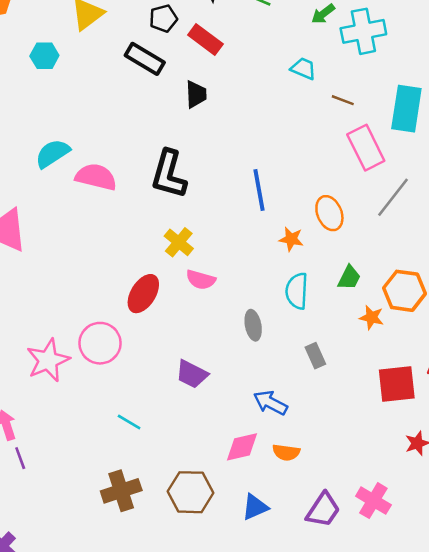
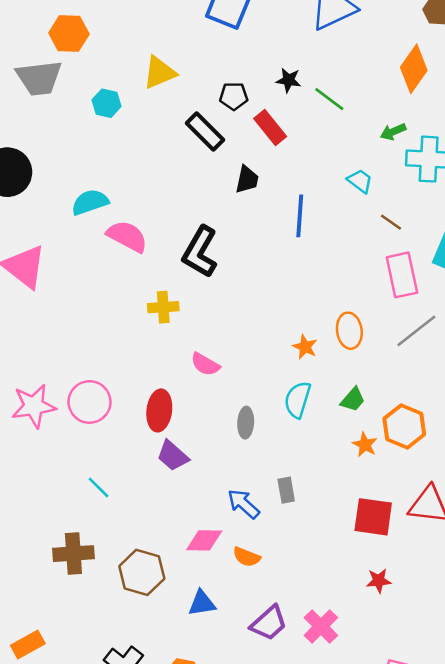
blue line: (259, 190) -> (300, 216), moved
yellow cross: (179, 242) -> (163, 307), moved, turned 32
red ellipse: (143, 294) -> (159, 410), moved, turned -39
gray rectangle: (315, 356) -> (286, 490), moved

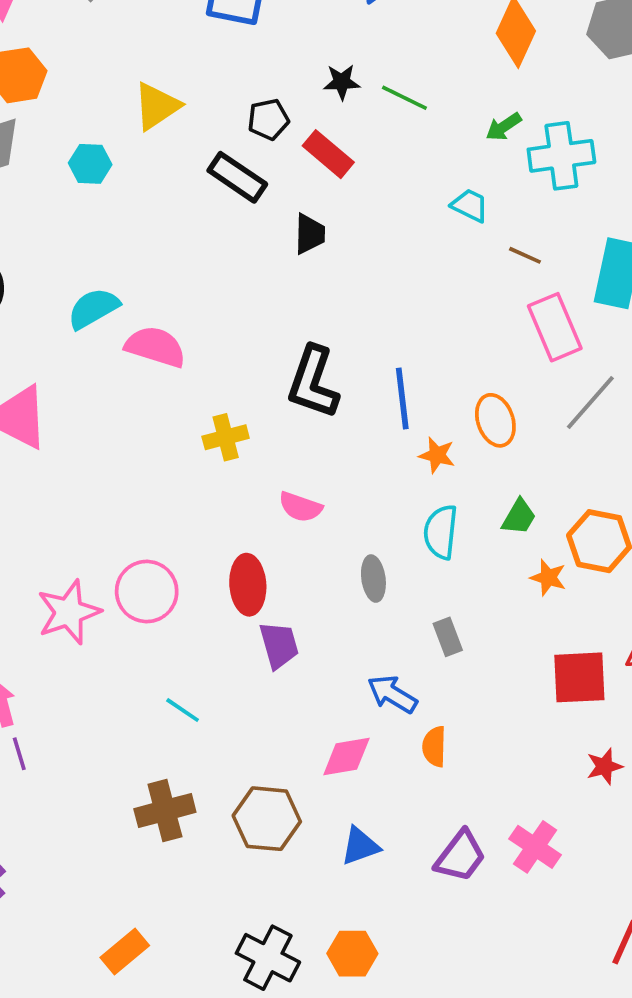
blue line: (300, 216) -> (402, 399), moved
black L-shape: (200, 252) -> (313, 382), moved
purple trapezoid: (173, 456) -> (279, 645), turned -136
gray rectangle: (286, 490) -> (448, 637), moved
orange semicircle: (247, 557) -> (434, 747), moved, turned 80

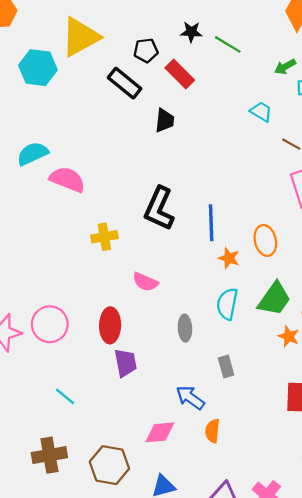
yellow triangle: (157, 106) -> (80, 37), size x1.4
cyan hexagon: (90, 164) -> (38, 68), size x1.5
green trapezoid: (519, 517) -> (274, 299), size x1.6

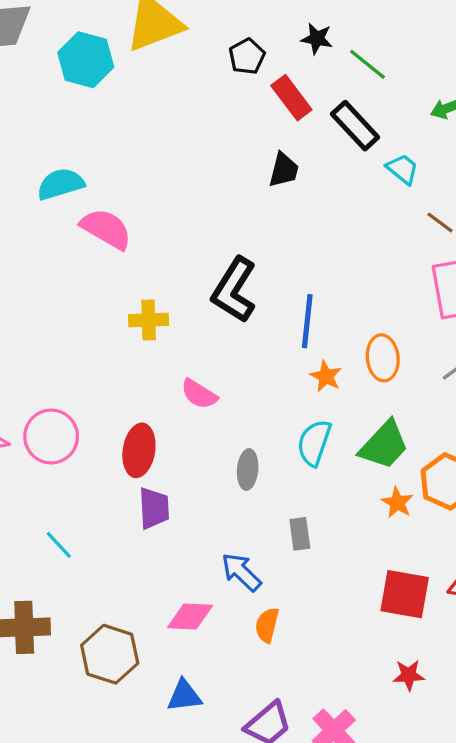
black pentagon: (146, 50) -> (247, 56), turned -30
black rectangle: (125, 83) -> (355, 126), moved
black trapezoid: (165, 120) -> (284, 170), moved

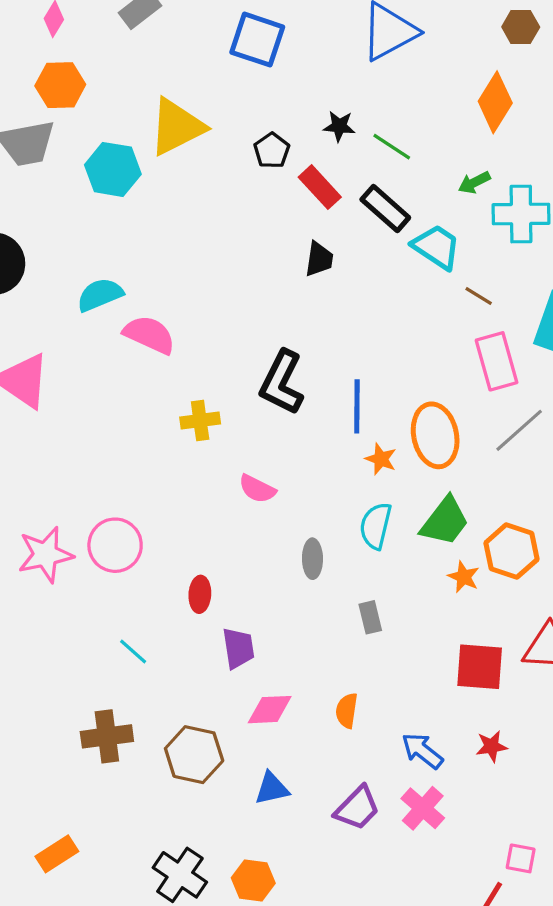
cyan trapezoid: (403, 169) -> (436, 247), size x1.5
orange ellipse: (383, 358) -> (435, 435), size x1.4
red ellipse: (139, 450) -> (200, 594), moved, size x0.7
purple trapezoid: (154, 508) -> (238, 648), moved
blue arrow: (241, 572) -> (422, 751), moved

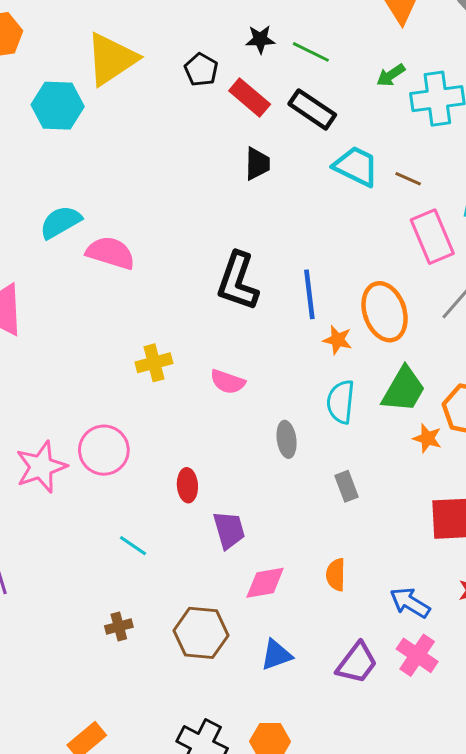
cyan trapezoid: (436, 247) -> (356, 166), moved
yellow cross: (200, 421) -> (154, 363), moved
brown cross: (107, 736) -> (119, 626), size x0.6

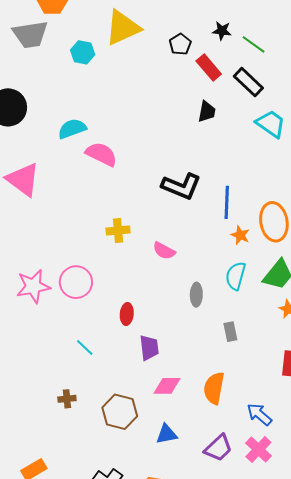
cyan hexagon: (58, 106) -> (83, 52), size x0.7
black L-shape: (238, 281) -> (181, 186), turned -96
orange semicircle: (336, 575) -> (214, 388), size x1.5

